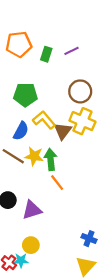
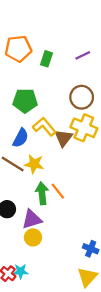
purple line: (71, 51) -> (83, 55), moved
green arrow: (51, 160) -> (42, 193), moved
yellow circle: (31, 245) -> (33, 237), moved

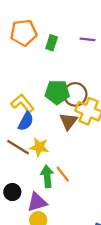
purple line: (83, 55) -> (88, 39), turned 32
brown circle: (82, 97) -> (75, 94), moved
green pentagon: (25, 101) -> (57, 92), moved
yellow L-shape: (44, 127) -> (22, 103), moved

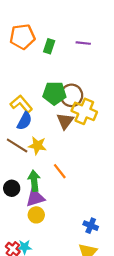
green arrow: (47, 176) -> (34, 181), moved

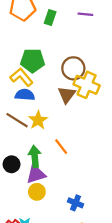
green pentagon: (54, 93) -> (32, 61), moved
blue semicircle: (25, 121) -> (25, 95), turned -114
yellow star: (37, 146) -> (38, 120), turned 30
blue cross: (91, 226) -> (76, 203), moved

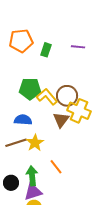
yellow L-shape: (21, 77) -> (47, 97), moved
brown line: (17, 120) -> (16, 143), turned -50

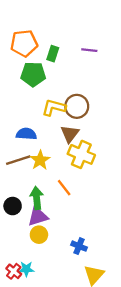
green pentagon: (30, 89) -> (33, 74), moved
yellow L-shape: (47, 97) -> (54, 107), turned -35
yellow cross: (79, 111) -> (81, 154), moved

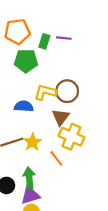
purple line: (89, 50) -> (64, 38), moved
blue semicircle: (26, 134) -> (24, 106), moved
orange line: (64, 188) -> (56, 158), moved

